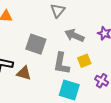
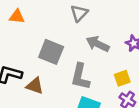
yellow square: (84, 61) -> (122, 78), moved

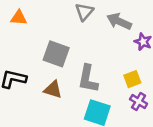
gray arrow: (98, 44) -> (119, 21), moved
brown triangle: (35, 86) -> (53, 90), moved

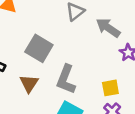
brown triangle: (53, 90) -> (29, 83), turned 36

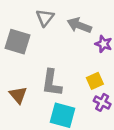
gray square: (39, 48) -> (18, 42), moved

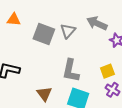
gray triangle: (45, 18) -> (68, 31), moved
brown triangle: (18, 95) -> (44, 94), moved

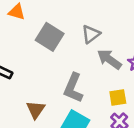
gray arrow: (97, 23) -> (109, 59), moved
gray triangle: (68, 31) -> (91, 34), moved

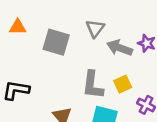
yellow square: (118, 98) -> (123, 84), moved

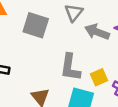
yellow square: (123, 84) -> (99, 77), moved

